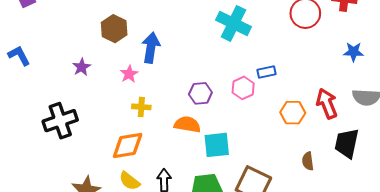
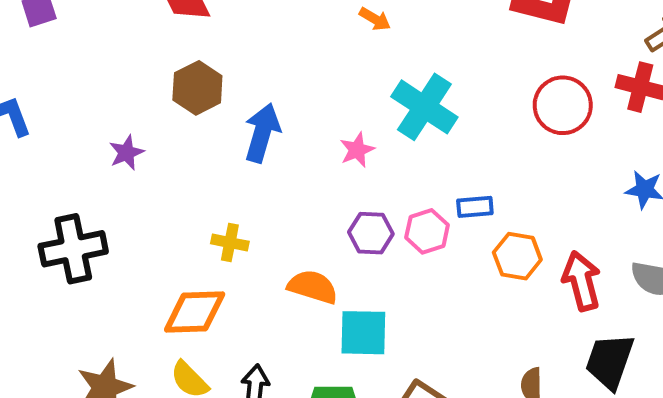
pink star: (129, 74) -> (357, 150), moved
purple hexagon: (200, 93) -> (371, 233), moved
orange hexagon: (293, 113) -> (517, 256), moved

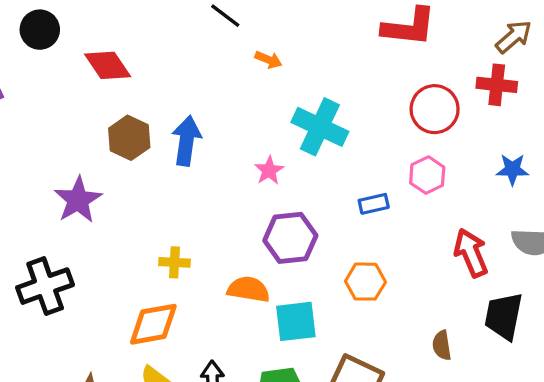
blue arrow: (262, 133) -> (187, 141), moved
purple star: (126, 153) -> (78, 200), size x1.6
pink hexagon: (427, 231) -> (427, 175), moved
purple hexagon: (371, 233) -> (290, 238), size x1.4
orange hexagon: (517, 256) -> (365, 282), moved

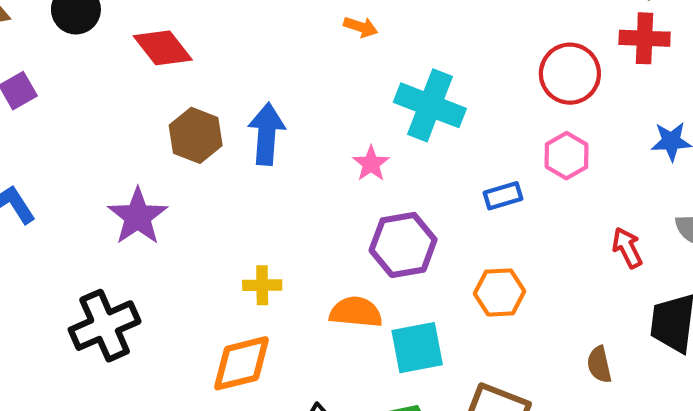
red arrow: (471, 253) -> (627, 248), size x0.7

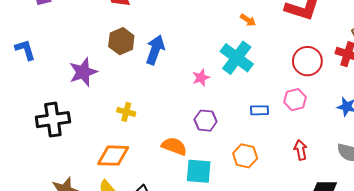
orange arrow: (361, 27) -> (248, 20), moved
purple hexagon: (403, 245) -> (205, 121), size x0.7
red arrow: (627, 248) -> (301, 150), moved
yellow cross: (262, 285) -> (126, 112), moved

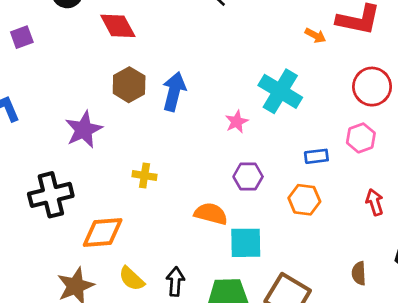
orange arrow: (248, 20) -> (315, 35), moved
orange diamond: (113, 156) -> (103, 233), moved
orange hexagon: (245, 156) -> (304, 200), moved

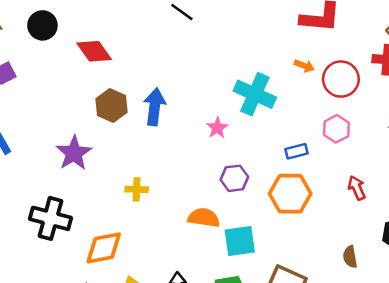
orange arrow: (315, 35) -> (304, 66), moved
black cross: (51, 195) -> (50, 218), turned 36
orange hexagon: (304, 200) -> (290, 194), size x1.4

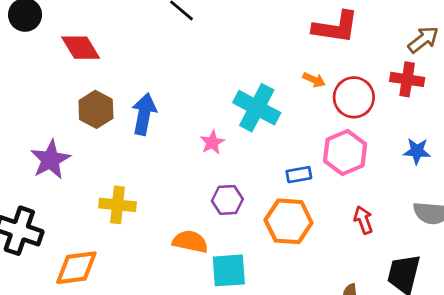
pink hexagon: (336, 129) -> (345, 153), size x1.4
yellow cross: (137, 189) -> (118, 205), size x1.4

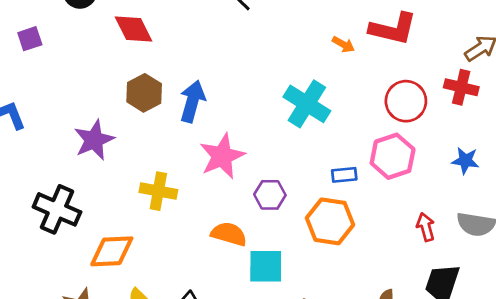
orange arrow: (314, 80) -> (343, 44), moved
pink star: (212, 142) -> (222, 156), moved, size x1.8
red arrow: (363, 220) -> (426, 227), moved

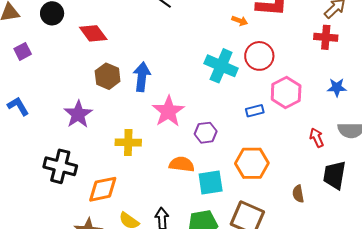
red circle: (406, 101) -> (259, 56), moved
orange hexagon: (330, 221) -> (252, 163), moved

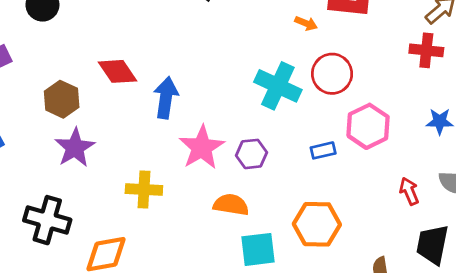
red diamond: (93, 33) -> (118, 71), moved
brown hexagon: (108, 76) -> (62, 99), moved
purple hexagon: (206, 133) -> (251, 154), moved
orange semicircle: (182, 164) -> (231, 205), moved

